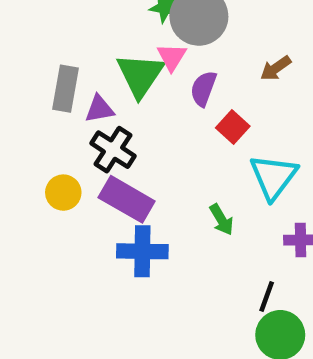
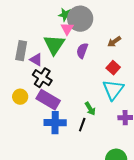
pink triangle: (172, 57) -> (67, 29), moved
purple triangle: (99, 109) -> (36, 60), turned 40
red square: (233, 127) -> (113, 68), moved
black line: (267, 297) -> (82, 125), moved

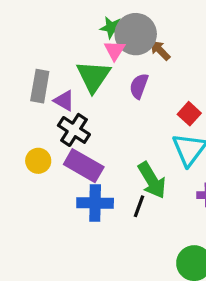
brown arrow: (114, 42) -> (160, 50), moved, turned 80
green arrow: (90, 109) -> (152, 180), size x1.6

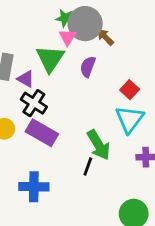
blue cross: (95, 203) -> (34, 187), moved

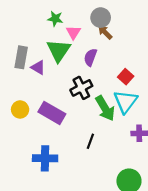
green star: (65, 18) -> (55, 19), moved
gray circle: (85, 24) -> (101, 18), moved, size x0.7
black cross: (34, 103) -> (81, 88), moved, turned 30
green arrow: (99, 145) -> (105, 108), moved

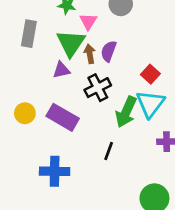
brown arrow: (105, 32) -> (90, 54), moved, turned 35
gray rectangle: (21, 57) -> (29, 34), moved
purple triangle: (38, 67) -> (61, 70), moved, turned -42
green arrow: (105, 108) -> (126, 112), turned 55

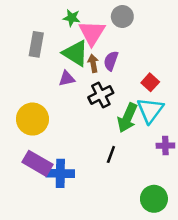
pink triangle: (88, 21) -> (92, 33), size x1.6
green triangle: (71, 43) -> (76, 53), turned -32
yellow circle: (25, 113) -> (32, 119), size x1.6
purple rectangle: (63, 117) -> (38, 163), moved

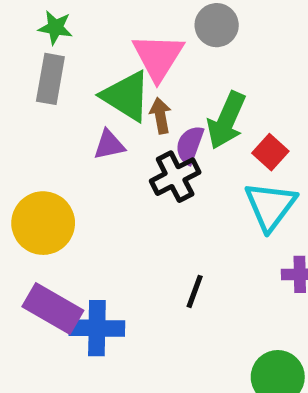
green star: (72, 18) -> (55, 28), moved
purple semicircle: (111, 61) -> (190, 145), moved
green arrow: (127, 118) -> (226, 120), moved

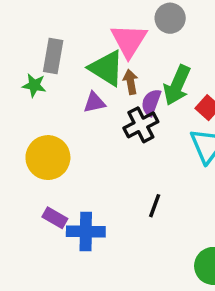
green star: (55, 28) -> (34, 85), moved
purple rectangle: (53, 309) -> (55, 218), size x0.6

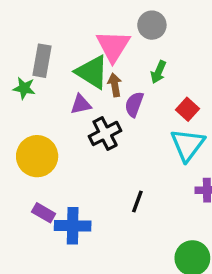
green arrow: (177, 85) -> (158, 72), moved, size x0.6
black cross: (141, 125) -> (105, 133), moved

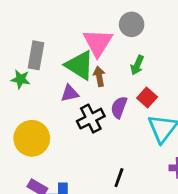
purple semicircle: (134, 104) -> (119, 107), moved
red square: (188, 109) -> (147, 97), moved

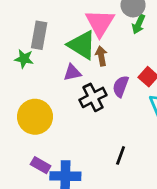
green arrow: (137, 65) -> (139, 24), moved

